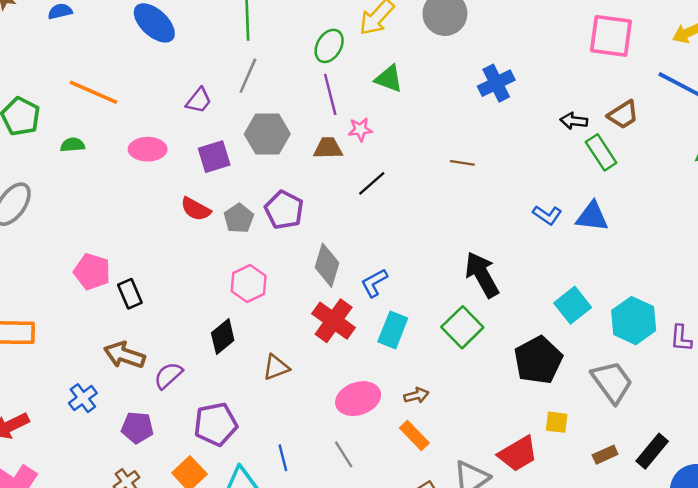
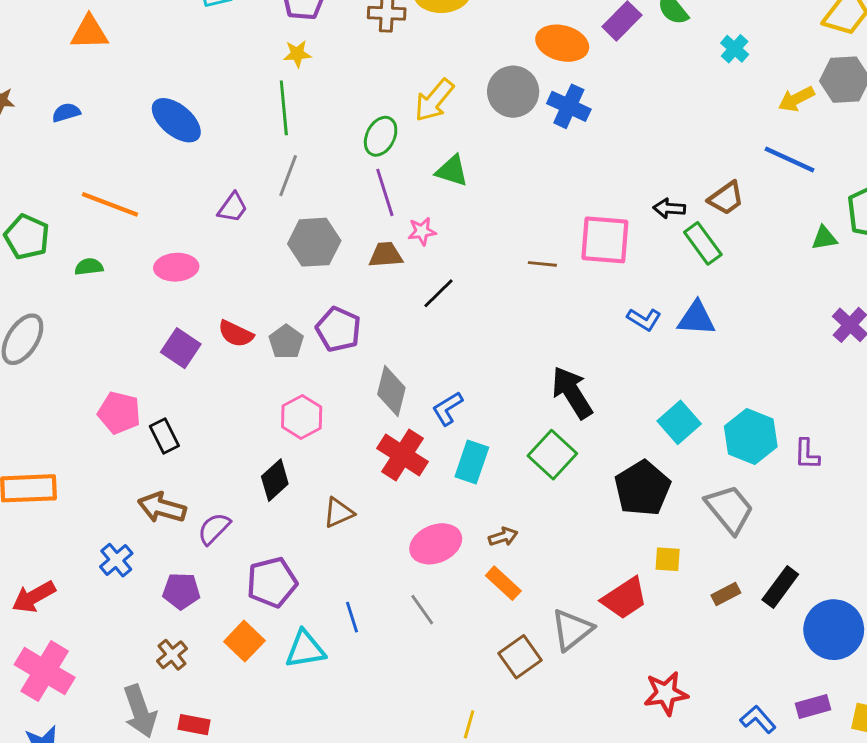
pink square: (611, 36) -> (605, 240), moved
blue cross: (496, 83) -> (569, 106), moved, turned -36
purple square: (214, 157) -> (181, 348), moved, turned -36

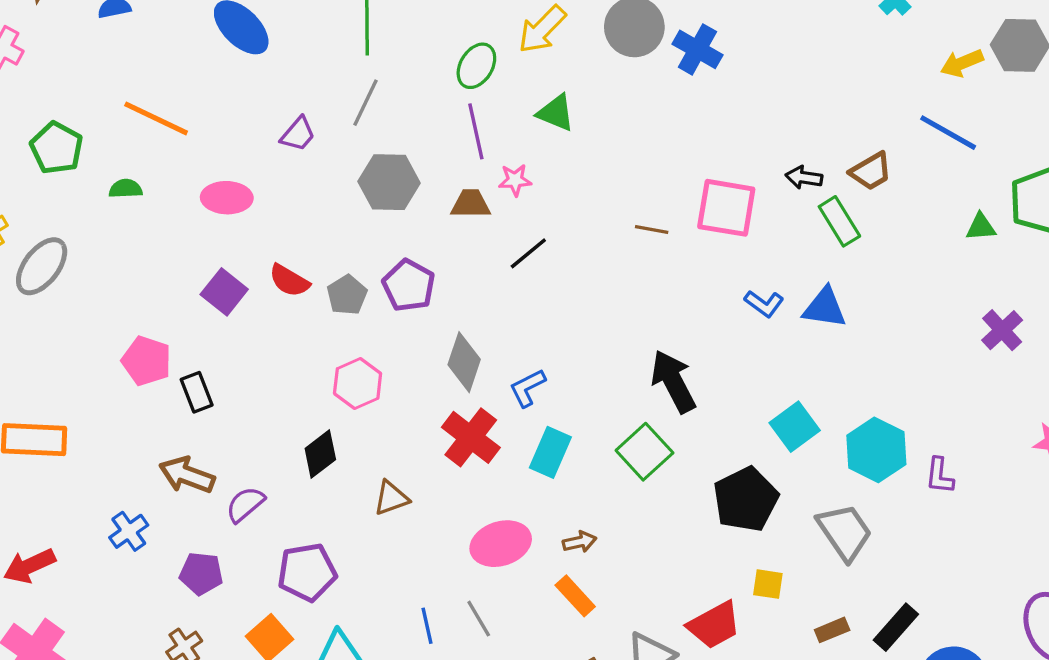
blue line: (352, 617) -> (427, 626), moved

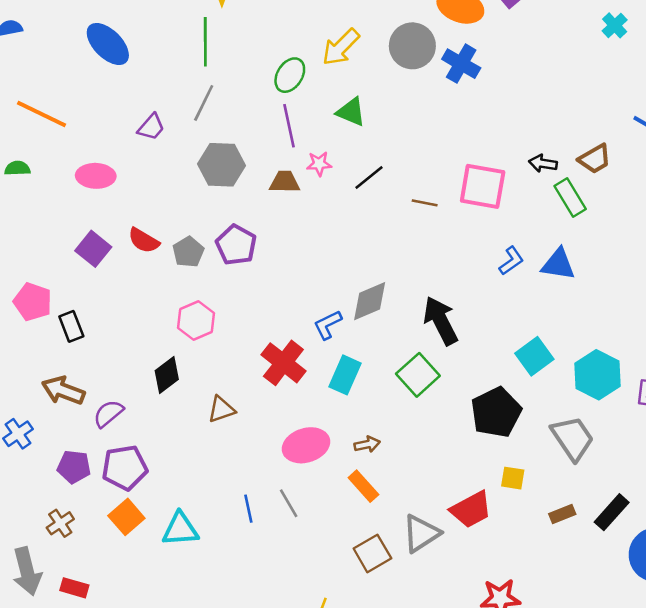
black line: (528, 253) -> (369, 178), moved
blue L-shape: (764, 304) -> (511, 261), turned -72
gray diamond: (464, 362) -> (370, 301), moved, turned 48
purple pentagon: (307, 572) -> (125, 468), moved

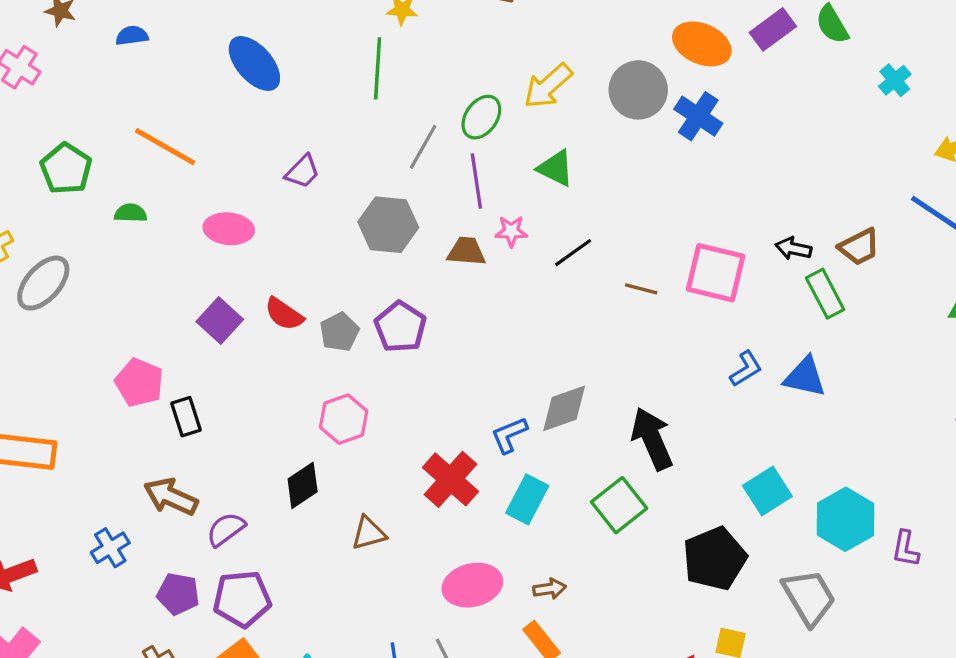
gray line: (204, 103) -> (423, 147), moved

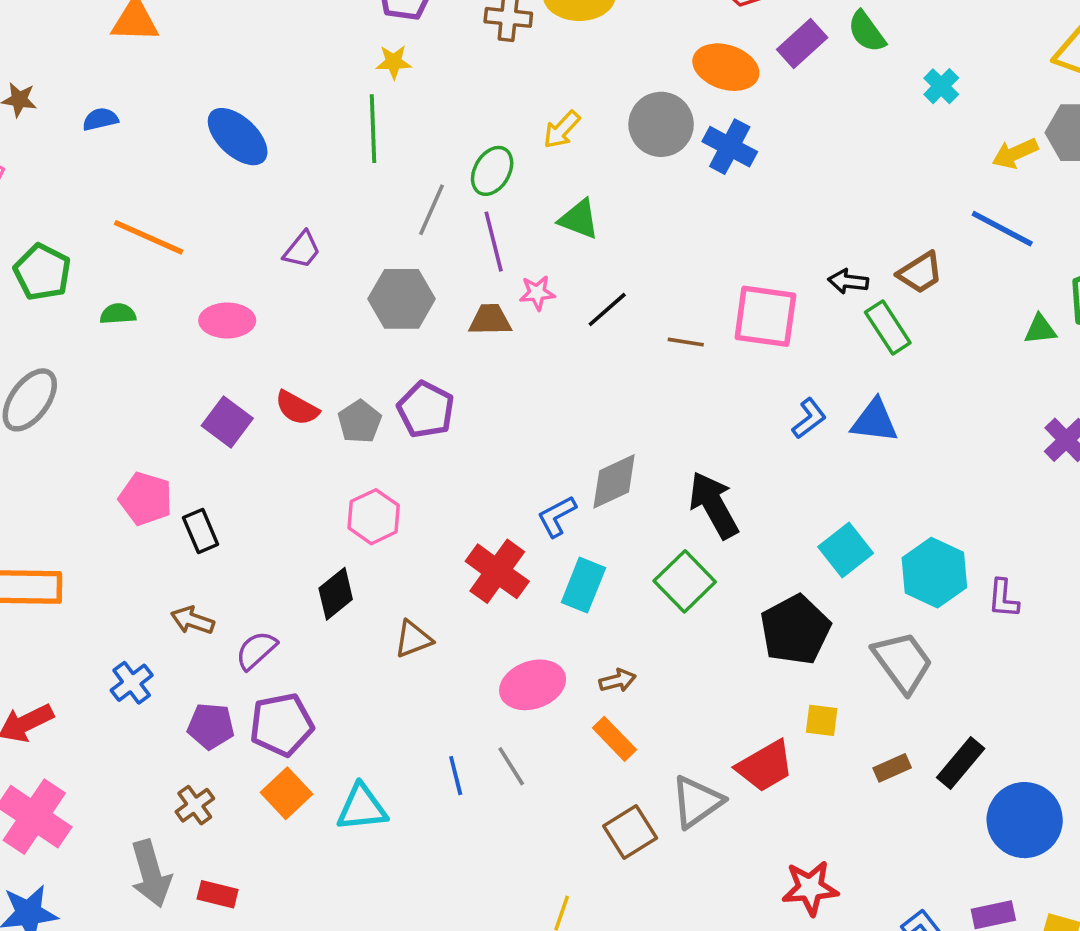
yellow arrow: (548, 86) -> (562, 130), size x0.7
brown arrow: (171, 497) -> (192, 620), size x0.7

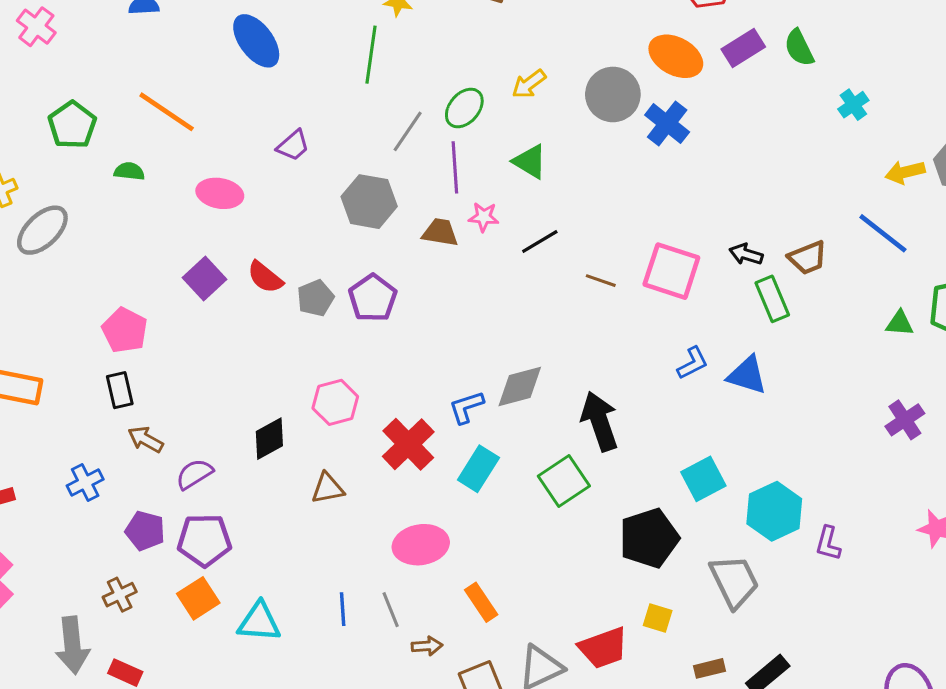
pink hexagon: (374, 517) -> (335, 402), moved
black rectangle: (201, 531) -> (120, 390), moved
brown arrow: (617, 681) -> (427, 646), moved

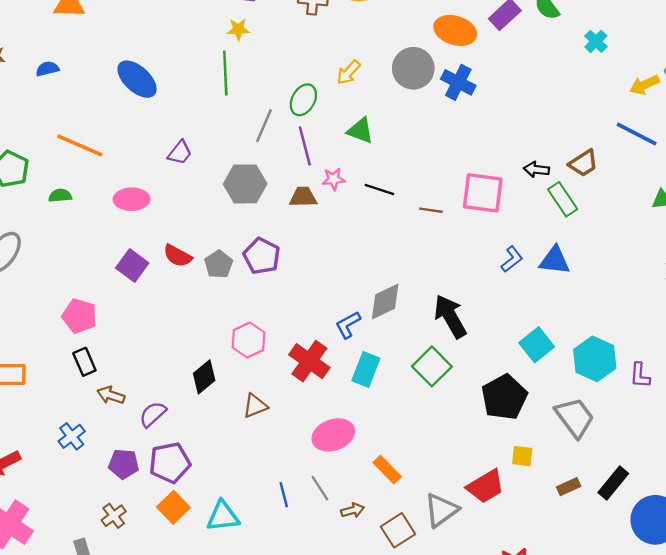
black line: (540, 242) -> (379, 190), turned 60

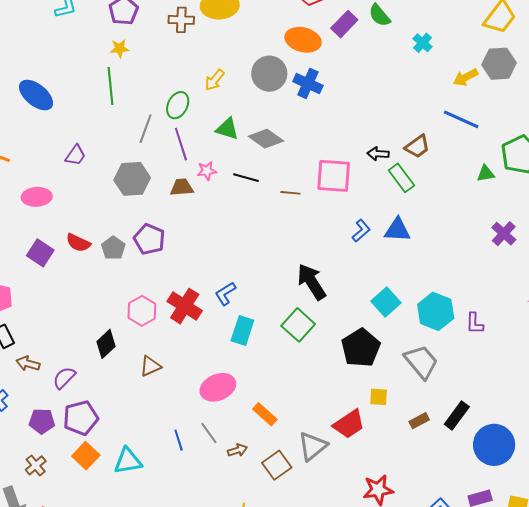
gray diamond: (385, 302) -> (266, 139), moved, turned 64
red cross: (309, 361) -> (185, 306), moved

